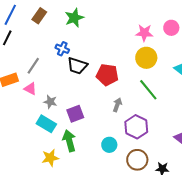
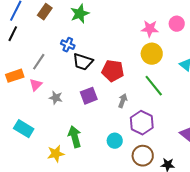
pink triangle: (30, 89) -> (36, 85), turned 48
purple square: (75, 114) -> (89, 96), moved
cyan rectangle: (46, 124) -> (24, 129), moved

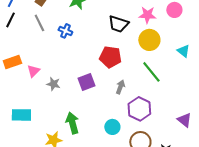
gray line: (39, 62) -> (39, 23), moved, turned -60
black trapezoid: (83, 62) -> (118, 24), moved
cyan rectangle: (24, 129) -> (21, 115), turned -30

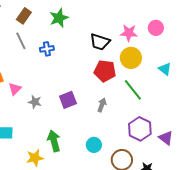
blue cross: (65, 31) -> (47, 49), turned -32
red pentagon: (110, 57) -> (105, 71), moved
purple hexagon: (139, 109) -> (140, 129), moved

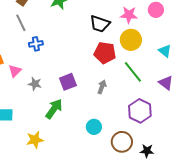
blue cross: (47, 49) -> (36, 44), moved
purple triangle: (166, 138) -> (166, 83), moved
green arrow: (54, 141) -> (54, 109), moved, turned 50

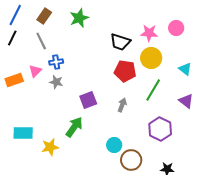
pink triangle: (15, 71) -> (35, 71), moved
green line: (133, 72) -> (153, 90), turned 70
gray star: (35, 84) -> (56, 82), moved
yellow star: (35, 140) -> (50, 147), moved
brown circle: (122, 142) -> (131, 160), moved

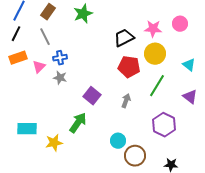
black trapezoid: (120, 42) -> (124, 38), turned 135
orange rectangle: (14, 80) -> (18, 58), moved
purple square: (88, 100) -> (92, 96), turned -30

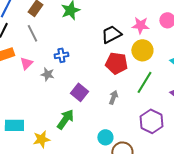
blue cross: (60, 58) -> (61, 55), moved

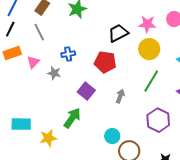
red pentagon: (116, 63) -> (105, 62), moved

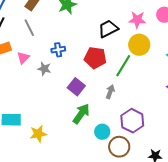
green line: (151, 81) -> (123, 66), moved
green arrow: (72, 118) -> (81, 114), moved
purple hexagon: (158, 120) -> (132, 121), moved

